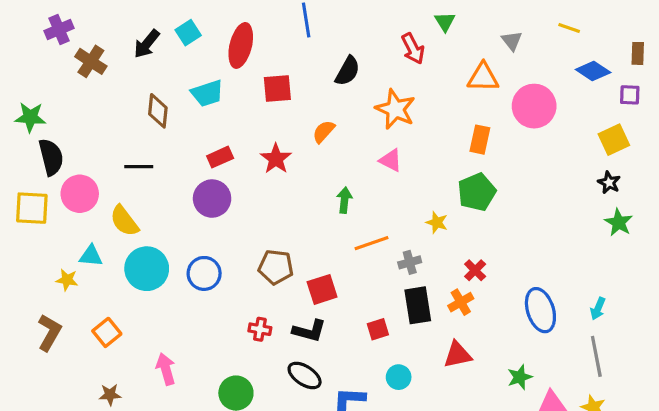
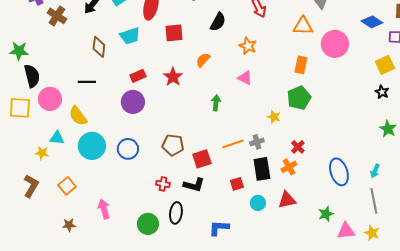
orange star: (395, 109) -> (248, 46), size x0.7
green star: (619, 222) -> (388, 129), moved
orange line: (371, 243) -> (233, 144), moved
black ellipse: (305, 375) -> (176, 213), moved, turned 65
cyan circle: (399, 377) -> (258, 203), moved

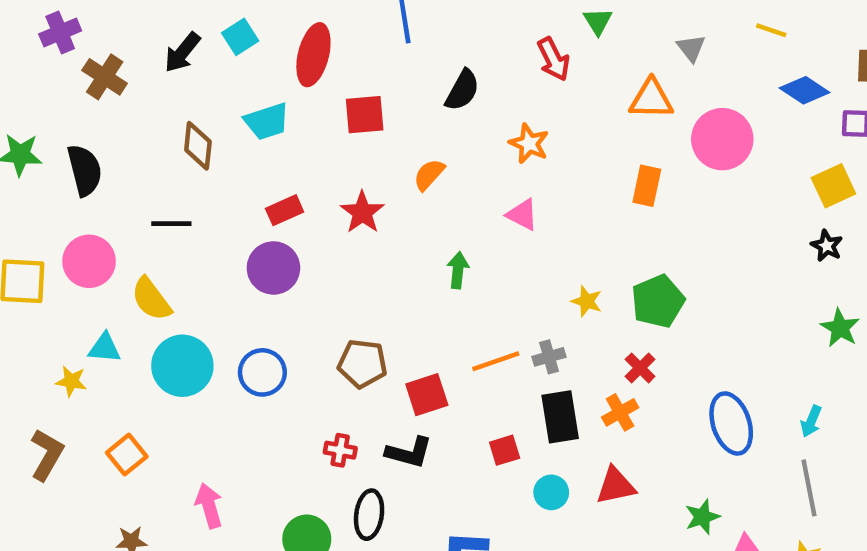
black semicircle: (32, 76) -> (85, 170), moved
green pentagon: (299, 98) -> (658, 301), moved

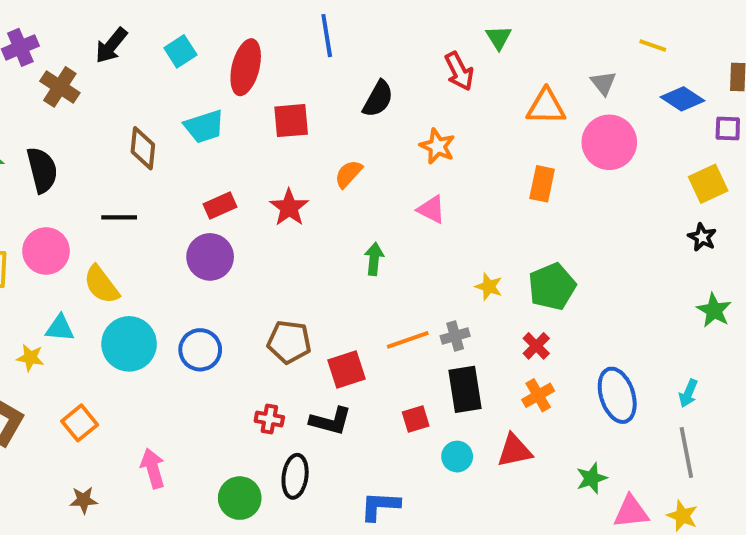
gray triangle: (691, 48) -> (603, 83), moved
black arrow: (182, 52) -> (111, 45), moved
orange cross: (620, 412) -> (538, 395), moved

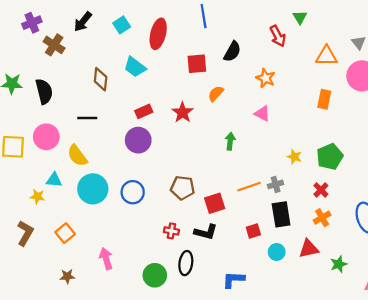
red square: (291, 121) -> (197, 64), moved
cyan trapezoid: (204, 126) -> (135, 67), turned 55
green star: (591, 478) -> (339, 264), moved

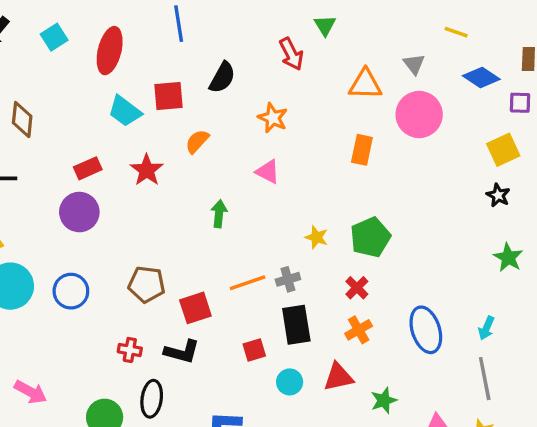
cyan trapezoid: (135, 67) -> (125, 111), moved
pink arrow: (106, 259) -> (31, 392), turned 135

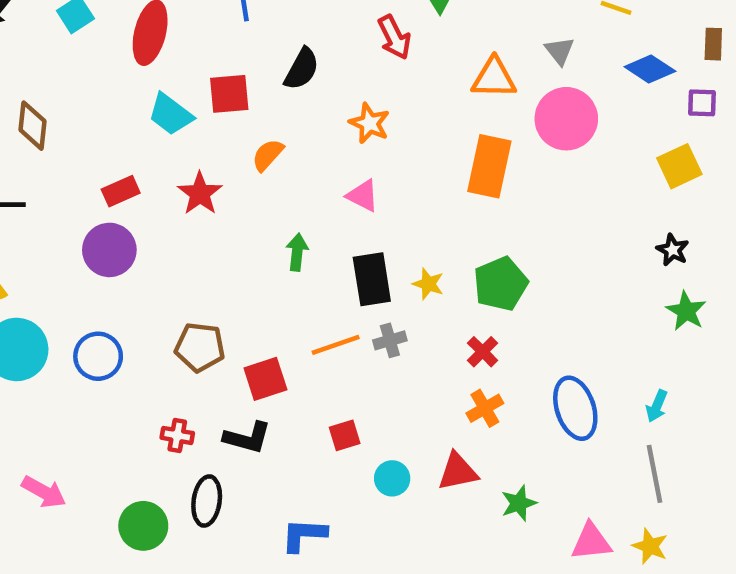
orange rectangle: (362, 150) -> (489, 166), size x1.5
black star: (498, 195) -> (673, 250), moved
black rectangle: (296, 325) -> (372, 279), moved

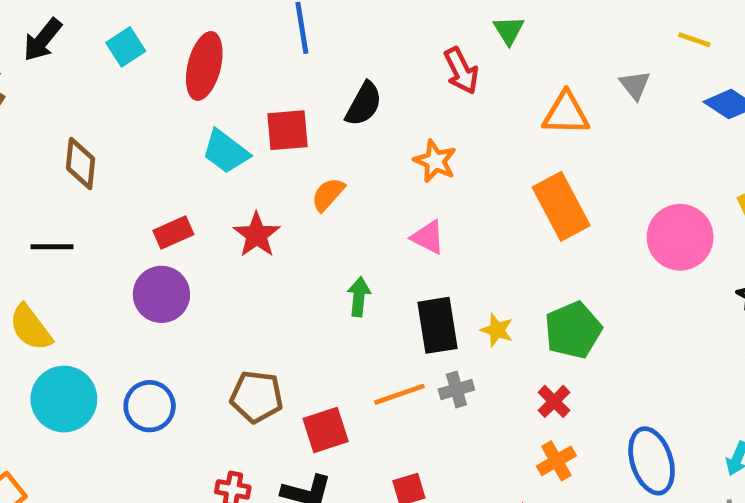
pink circle: (566, 119) -> (680, 237), moved
orange rectangle: (489, 166) -> (561, 206), turned -40

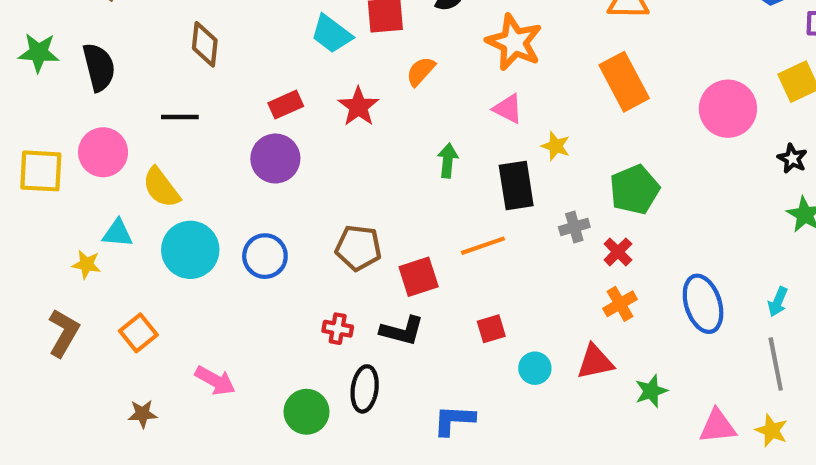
orange star: (435, 161) -> (514, 42), size x1.5
yellow star: (497, 330) -> (556, 146), moved
gray cross: (456, 390) -> (574, 227), moved

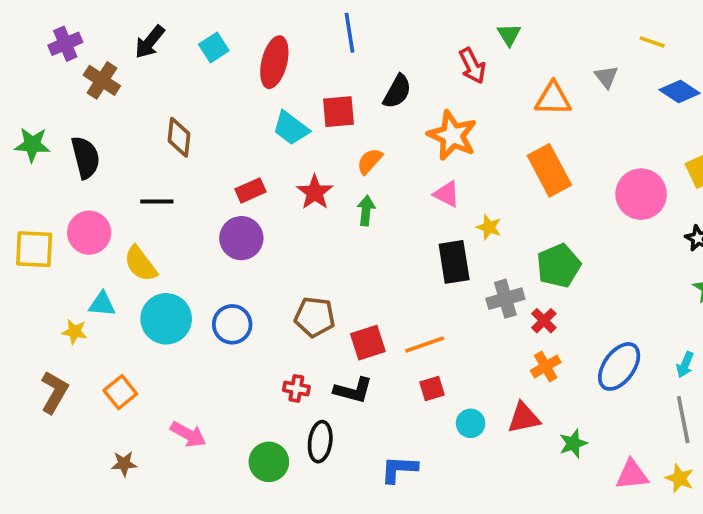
green arrow: (448, 161) -> (366, 211), moved
gray cross: (574, 227) -> (505, 299), size x1.4
orange line: (483, 246) -> (425, 344), moved
blue ellipse: (703, 304) -> (619, 366), turned 54

